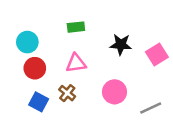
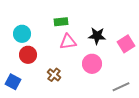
pink triangle: (76, 63) -> (68, 42), moved
pink circle: (115, 92) -> (92, 64), moved
blue square: (39, 102) -> (13, 82), moved

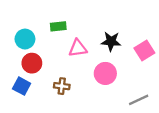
green rectangle: (61, 22) -> (58, 26), moved
brown cross: (54, 75) -> (62, 86), turned -32
blue square: (13, 82) -> (22, 86), moved

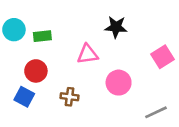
green rectangle: (58, 26) -> (42, 36), moved
cyan circle: (25, 39) -> (14, 30), moved
black star: (111, 41) -> (116, 27), moved

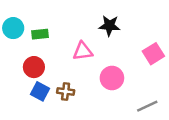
blue square: (24, 97) -> (40, 91), moved

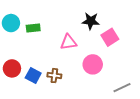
pink square: (153, 54) -> (110, 37), moved
red circle: (34, 67) -> (12, 68), moved

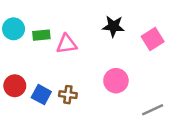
pink square: (110, 37) -> (153, 39), moved
pink triangle: (68, 42) -> (67, 44), moved

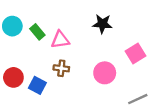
green rectangle: (41, 35) -> (37, 32), turned 56
pink square: (153, 39) -> (135, 53), moved
brown cross: (68, 95) -> (61, 68), moved

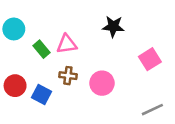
green rectangle: (37, 32) -> (42, 49), moved
pink circle: (105, 73) -> (102, 83), moved

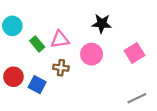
pink circle: (102, 83) -> (92, 54), moved

